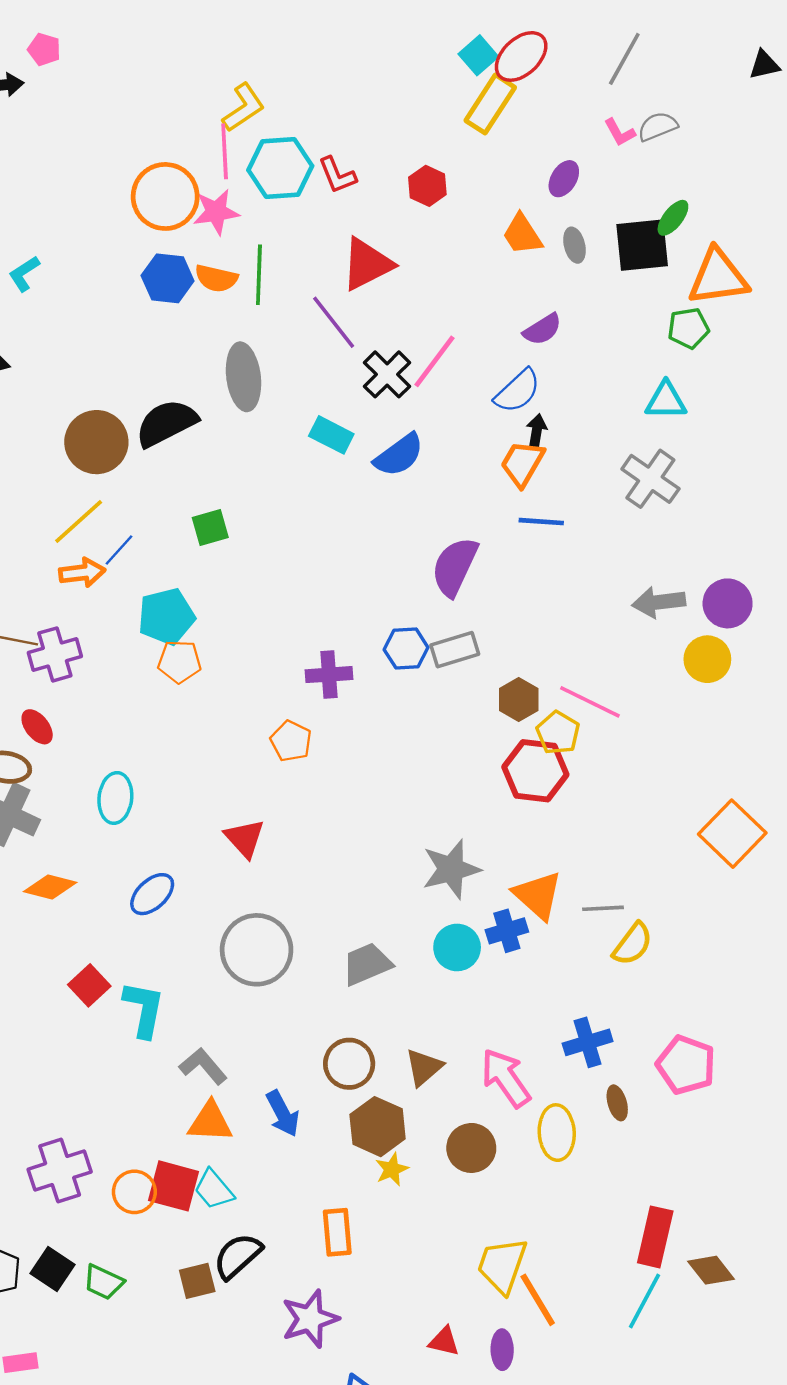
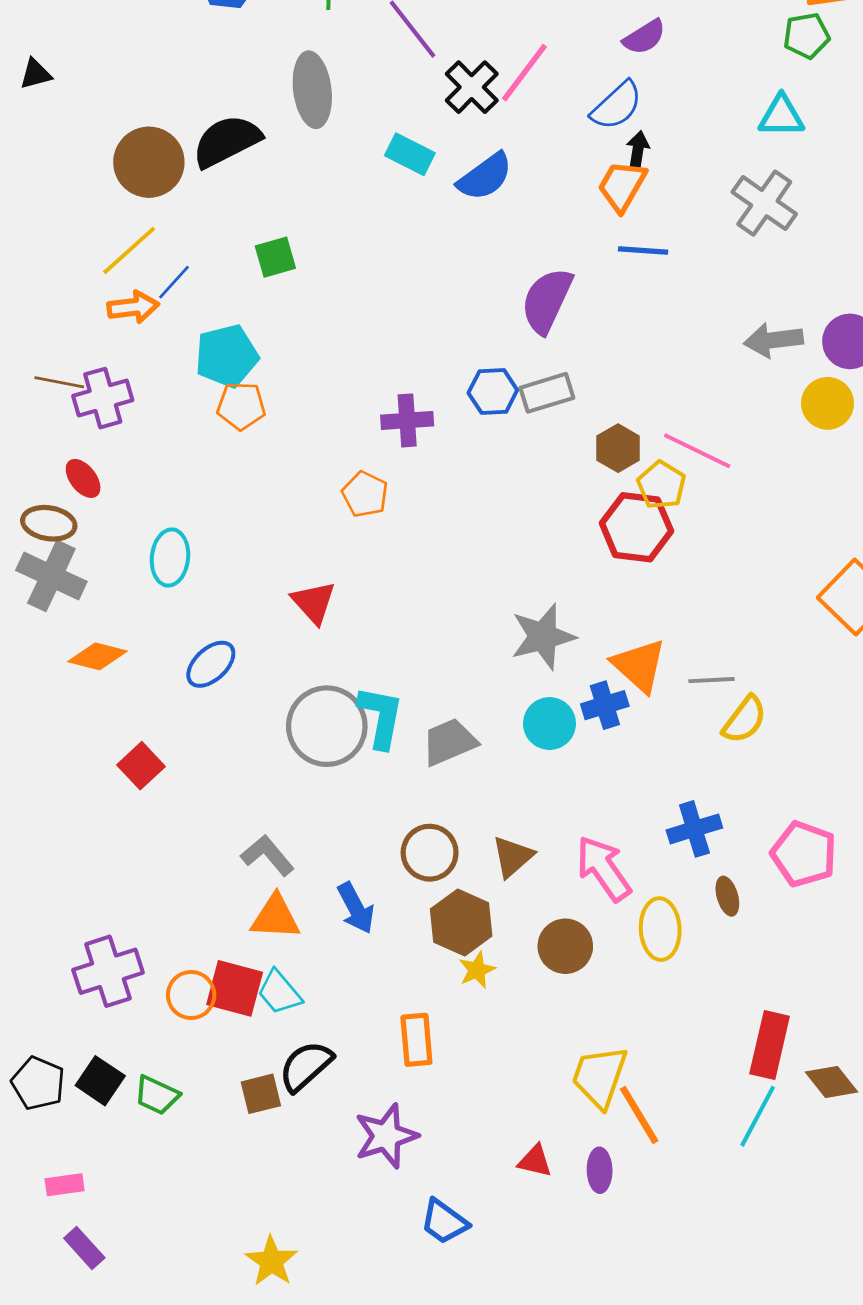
cyan L-shape: (144, 1009) -> (381, 717), moved

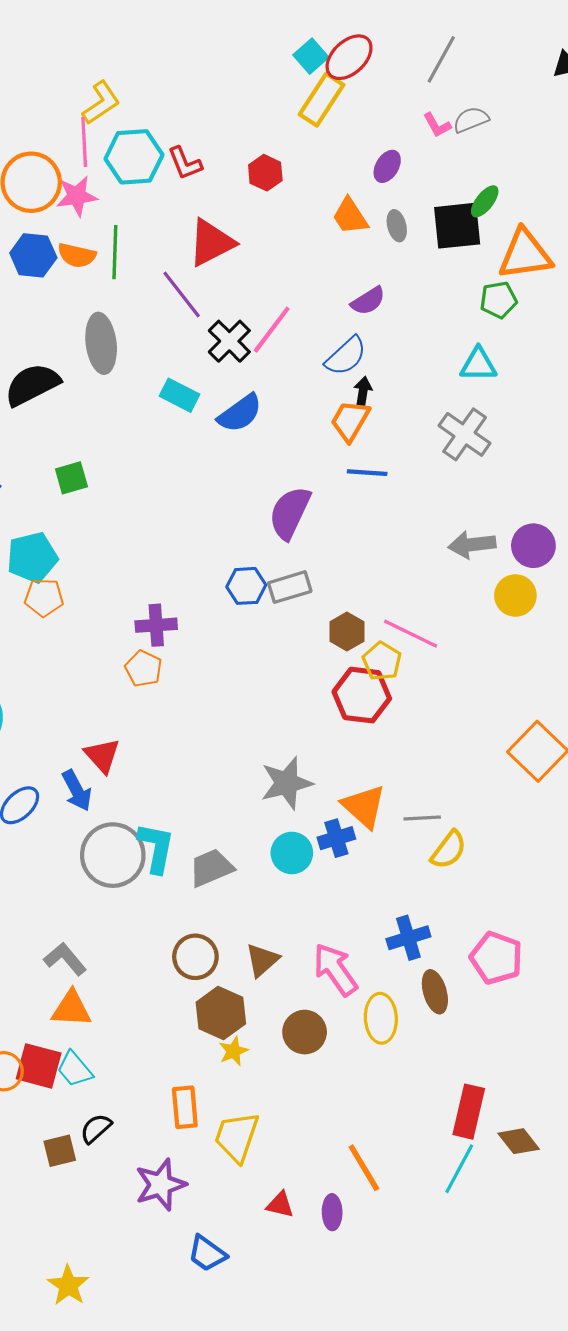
purple cross: (407, 420) -> (156, 625), moved
brown ellipse: (727, 896) -> (435, 992), size x1.4
blue arrow: (356, 908) -> (77, 790), moved
black semicircle: (306, 1066) -> (96, 1128), size x0.7
yellow trapezoid: (600, 1077) -> (237, 1137), moved

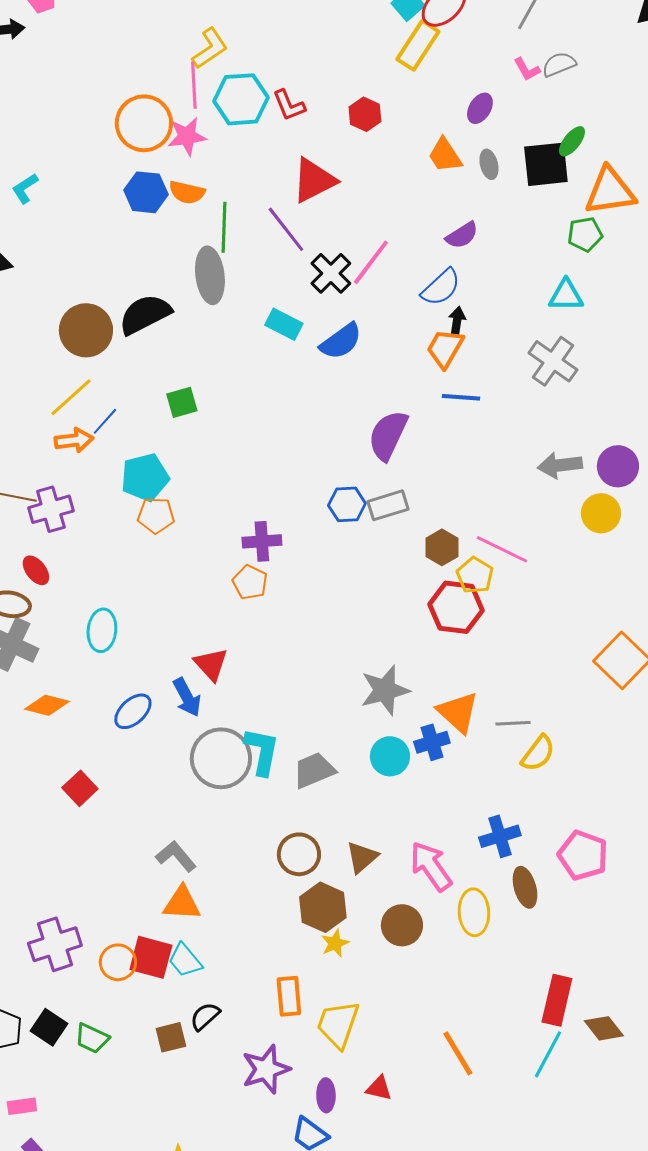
green line: (115, 252) -> (224, 227), moved
purple ellipse: (332, 1212) -> (326, 1095), moved

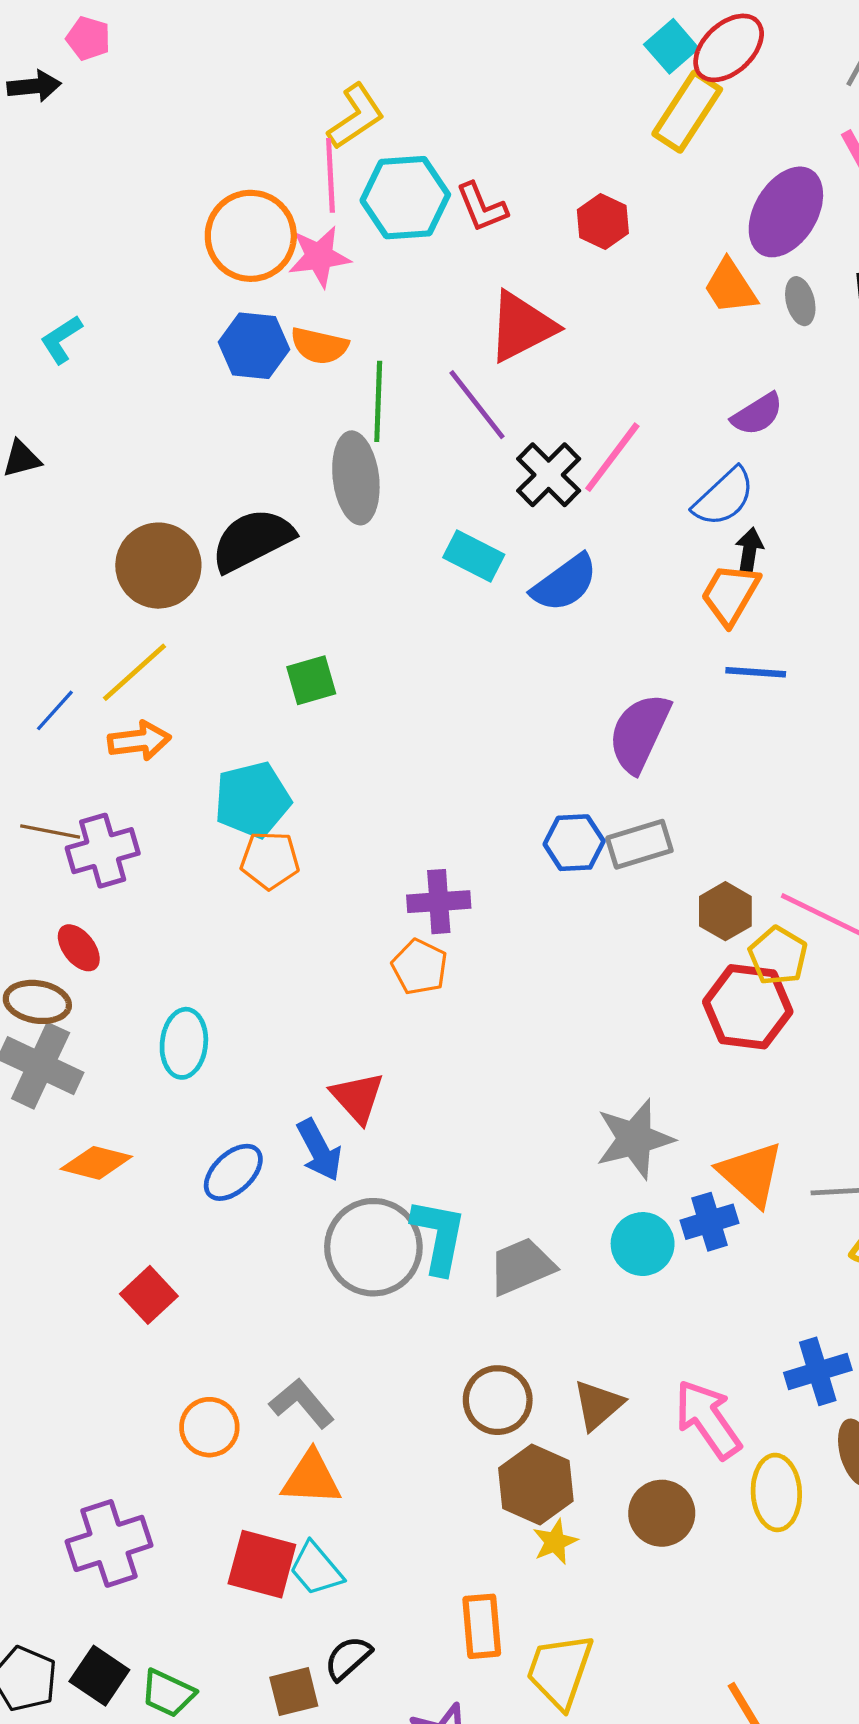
purple ellipse: (480, 108) -> (786, 212), size x1.8
blue line: (105, 421) -> (55, 710), moved
orange circle: (118, 962) -> (209, 1427), moved

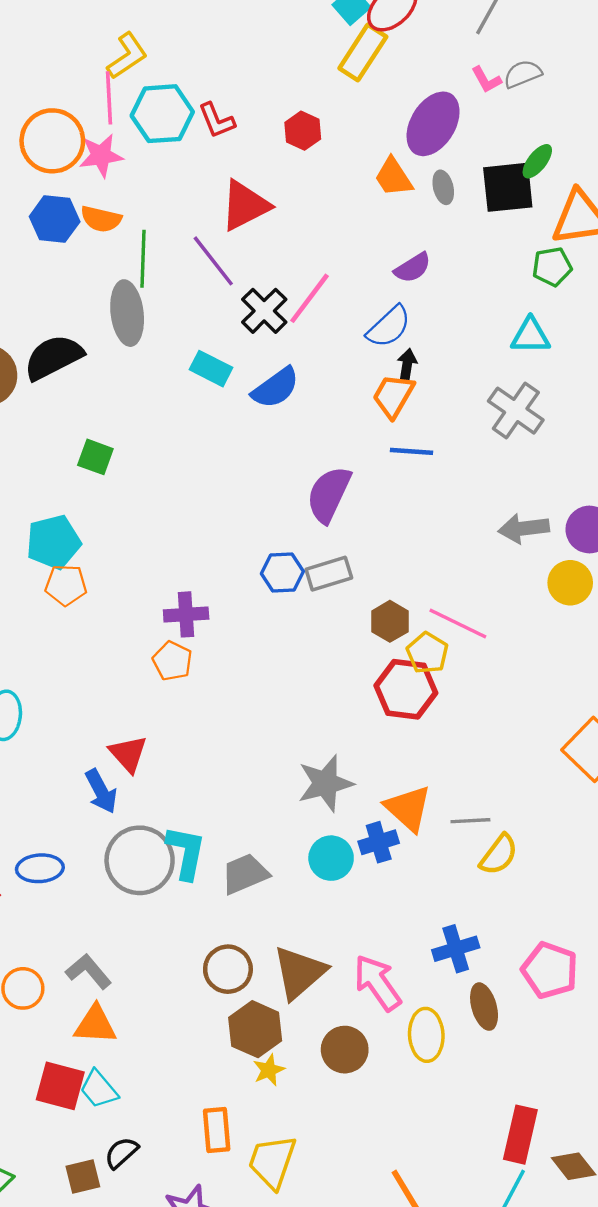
green square: (311, 680) -> (95, 457), turned 36
blue ellipse: (233, 1172) -> (40, 868), moved, turned 39
brown triangle: (598, 1405) -> (299, 973), size x1.5

